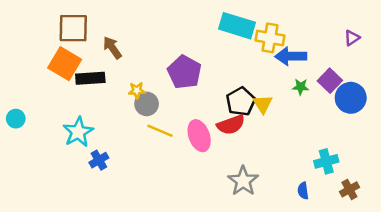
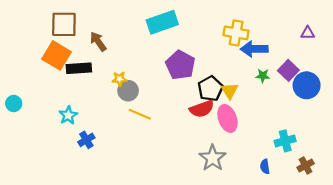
cyan rectangle: (237, 26) -> (162, 22), moved, turned -36
purple triangle: (352, 38) -> (308, 33), turned 32
purple pentagon: (184, 72) -> (180, 65), moved
cyan star: (78, 132) -> (68, 115), size x0.7
pink ellipse: (199, 136) -> (227, 118), moved

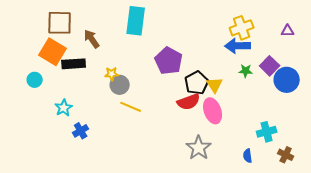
cyan rectangle: (162, 22) -> (136, 21), moved, turned -64
yellow cross: (236, 33) -> (242, 28), moved, turned -30
cyan circle: (14, 104) -> (35, 80), moved
brown cross: (306, 166) -> (286, 155), turned -35

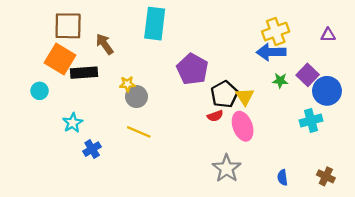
red semicircle: (189, 102) -> (215, 116), size x0.6
yellow line: (131, 107) -> (139, 132), moved
cyan cross: (267, 132) -> (311, 121), moved

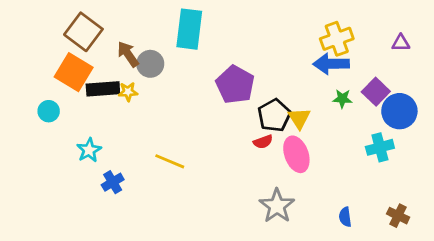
brown square: (68, 26) -> (83, 32), turned 36
yellow star: (127, 84) -> (128, 92), moved
gray circle: (136, 97) -> (150, 64), moved

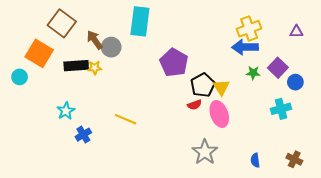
orange square: (74, 72) -> (39, 53), moved
cyan circle: (49, 111) -> (20, 77), moved
blue circle: (399, 111) -> (295, 82), size x0.6

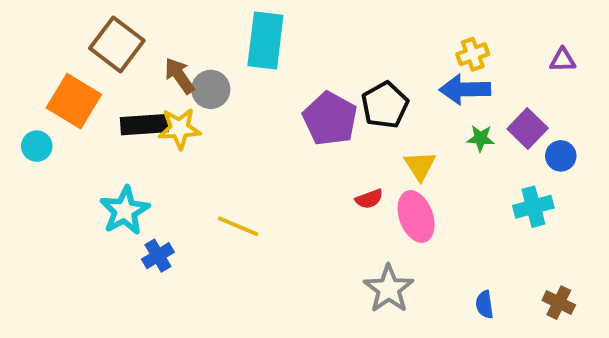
yellow cross: (249, 29) -> (473, 54), size x0.7
yellow star: (95, 68) -> (179, 129), size x1.5
black pentagon: (203, 85) -> (385, 105), moved
cyan star: (66, 111) -> (125, 211), size x1.4

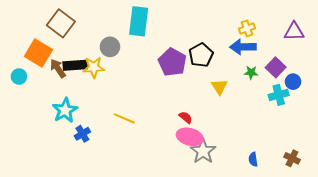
purple triangle: (563, 60) -> (294, 32), size x1.5
brown arrow: (179, 76) -> (58, 68), moved
red semicircle: (369, 199) -> (186, 117), moved, turned -120
cyan cross: (533, 207) -> (279, 95), moved
pink ellipse: (416, 216) -> (190, 137), moved, turned -55

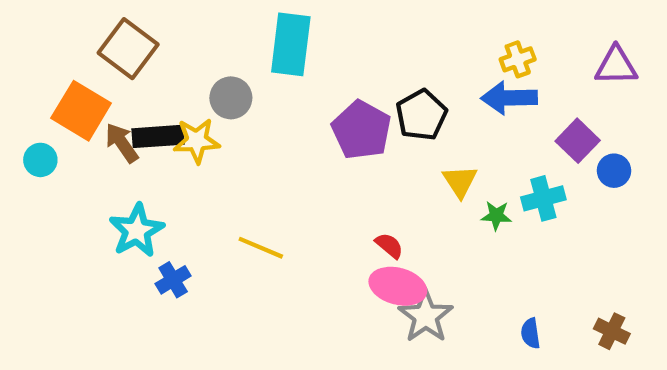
green star: (251, 72) -> (496, 216), moved
cyan cross: (279, 95) -> (543, 198), moved

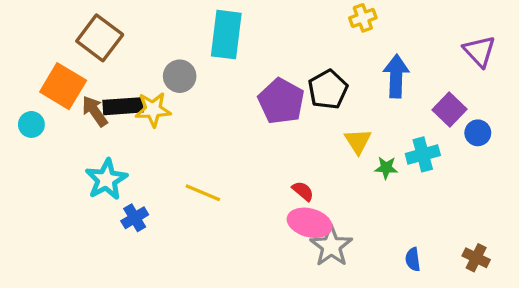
yellow cross: (518, 59) -> (363, 18), moved
purple triangle: (616, 66) -> (479, 51), turned 48
blue arrow: (509, 98) -> (396, 76), turned 93

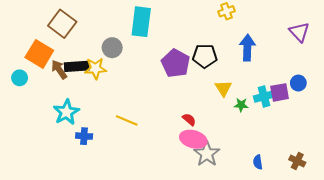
black pentagon: (328, 90) -> (205, 56), turned 30
purple square: (449, 110) -> (280, 92), moved, turned 36
blue cross: (135, 218) -> (84, 136), turned 35

